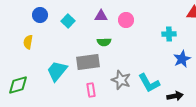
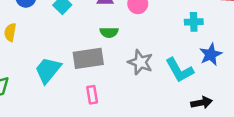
gray star: (121, 80) -> (140, 62), moved
cyan L-shape: (149, 83) -> (179, 70), moved

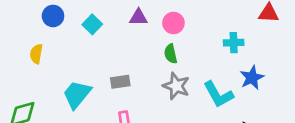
green semicircle: (109, 32) -> (171, 54), moved, turned 78
gray rectangle: (88, 58) -> (120, 82), size x0.6

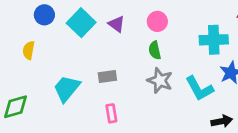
purple triangle: (138, 17) -> (117, 24), moved, turned 36
cyan square: (92, 24) -> (81, 23), size x1.5
cyan cross: (234, 43) -> (214, 40), size x1.5

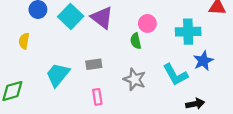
pink circle: (157, 21) -> (147, 23), moved
purple triangle: (117, 24) -> (102, 18), size x1.5
gray star: (160, 81) -> (135, 79), moved

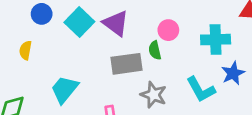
gray rectangle: (94, 64) -> (127, 64), moved, size x1.6

